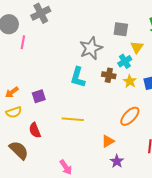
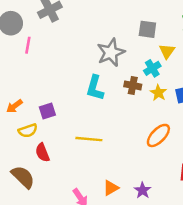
yellow semicircle: (14, 112) -> (28, 131), moved
orange triangle: (108, 141) -> (111, 188), moved

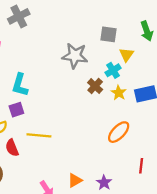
gray star: (111, 52) -> (75, 56), turned 30
brown cross: (133, 85) -> (95, 86), turned 32
cyan L-shape: (95, 88) -> (20, 85), moved
yellow line: (89, 139) -> (39, 135), moved

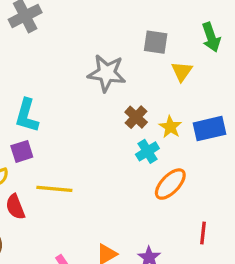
cyan cross: (113, 70) -> (147, 151), moved

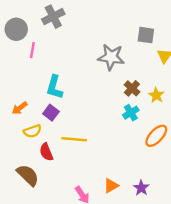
purple square: (22, 151) -> (51, 113), turned -35
cyan cross: (147, 151) -> (131, 113), moved

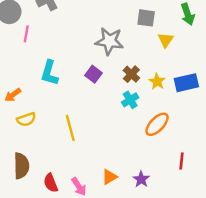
purple square: (51, 113) -> (94, 74), moved
yellow line: (74, 139) -> (70, 128), turned 70
red semicircle: (46, 152) -> (51, 183), moved
brown semicircle: (28, 175) -> (21, 166), turned 45

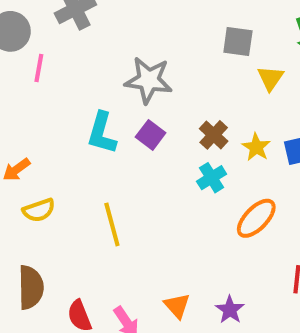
gray star: (109, 41) -> (149, 80), moved
cyan L-shape: (49, 73) -> (102, 133), moved
orange triangle: (109, 177) -> (177, 306), turned -42

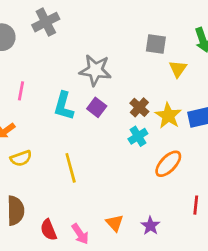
pink line: (39, 68) -> (21, 91), moved
yellow star: (256, 147) -> (168, 116), size x1.4

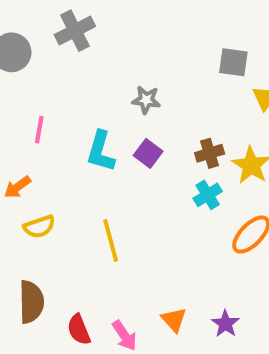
gray star: (95, 70) -> (146, 100), size x0.6
brown cross: (139, 107) -> (210, 153), turned 30

